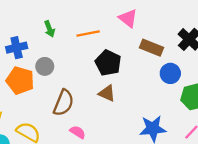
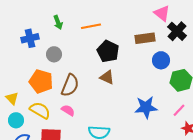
pink triangle: (128, 18) -> (162, 13), moved
brown rectangle: (152, 48) -> (145, 38), turned -30
orange pentagon: (20, 80) -> (41, 81), moved
pink semicircle: (78, 132) -> (68, 110), moved

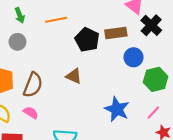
black pentagon: (108, 51) -> (87, 40), moved
gray circle: (54, 54) -> (17, 42), moved
blue star: (146, 107) -> (117, 109), turned 30

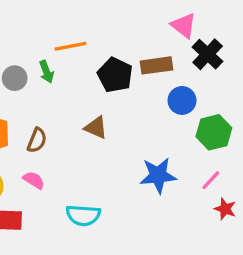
green arrow: (20, 15) -> (46, 72), moved
brown semicircle: (33, 85) -> (37, 140), size x0.7
blue star: (117, 109) -> (158, 175), turned -30

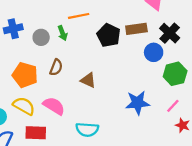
black cross: (208, 54) -> (170, 33), moved
brown triangle: (96, 128) -> (88, 80), moved
brown semicircle: (37, 140) -> (56, 67), moved
pink semicircle: (34, 180) -> (54, 106), size x1.5

